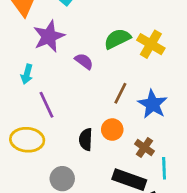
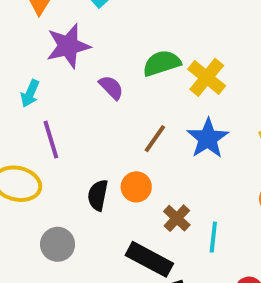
blue star: (153, 104) -> (208, 138), moved
cyan line: (164, 168) -> (213, 237), moved

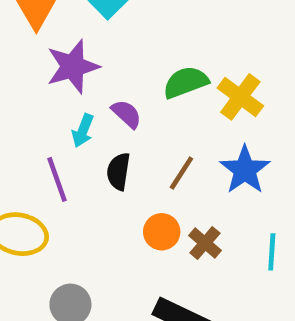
cyan arrow: (30, 93) -> (83, 131), moved
black semicircle: (98, 195) -> (119, 171), moved
brown cross: (177, 218) -> (205, 243), moved
cyan line: (213, 237) -> (272, 252), moved

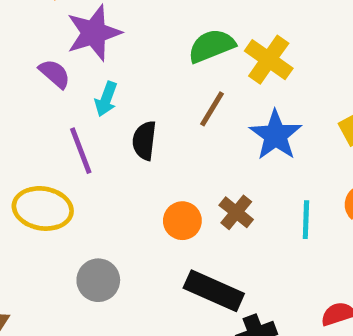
purple semicircle: (127, 114) -> (55, 74), moved
brown line: (181, 173) -> (212, 109), moved
orange circle: (162, 232) -> (182, 221), moved

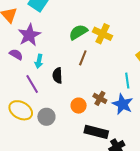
blue star: (276, 135) -> (123, 104), moved
yellow ellipse: (43, 208) -> (21, 110), turned 30
cyan line: (306, 220) -> (127, 81), moved
gray circle: (98, 280) -> (46, 117), moved

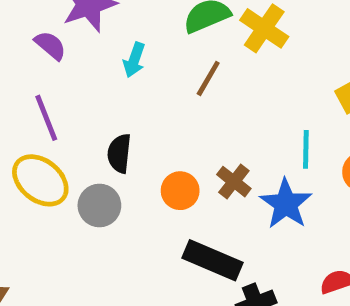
cyan arrow: (39, 61) -> (134, 60), moved
black semicircle: (57, 75) -> (119, 153), moved
purple line: (32, 84) -> (46, 118), moved

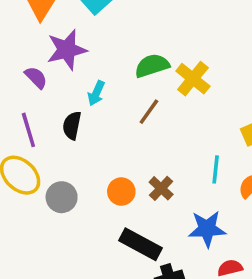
black semicircle: (119, 153) -> (72, 125), moved
blue star: (286, 204) -> (207, 229), moved, turned 30

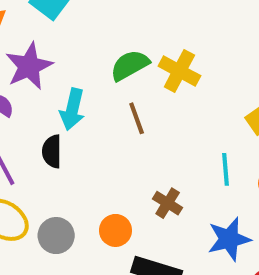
cyan arrow: (96, 93) -> (72, 109), size x1.4
brown line: (149, 112) -> (137, 118), turned -44
orange circle: (121, 192) -> (115, 230), moved

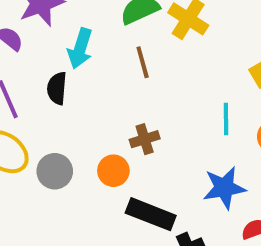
brown cross: (168, 203) -> (145, 139), moved, turned 36

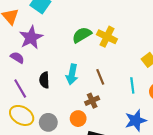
cyan arrow: (80, 48) -> (72, 74), moved
brown line: (143, 62) -> (100, 77), moved

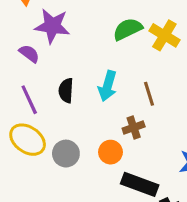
purple star: (31, 38) -> (52, 26), turned 30

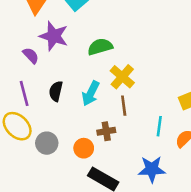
green semicircle: (128, 29) -> (100, 47), moved
yellow cross: (164, 35) -> (122, 77), moved

